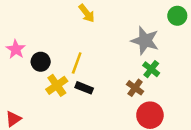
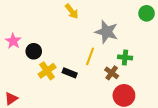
gray star: (145, 41) -> (107, 32), moved
yellow line: (77, 63) -> (90, 56), moved
green cross: (151, 69) -> (125, 57), turned -32

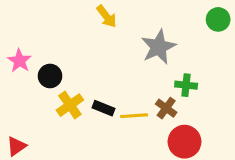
gray star: (107, 32) -> (159, 47), turned 30
yellow line: (90, 56) -> (134, 116), moved, turned 66

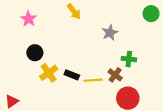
gray star: (159, 47) -> (110, 33), size x0.7
pink star: (19, 61) -> (29, 19), moved

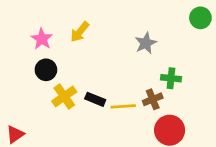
yellow arrow: (74, 12) -> (80, 32), moved, turned 77
pink star: (29, 19) -> (42, 39), moved
brown cross: (115, 75) -> (153, 99), turned 32

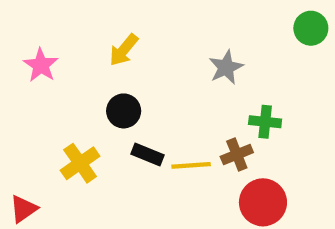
pink star: (42, 39) -> (41, 65), moved
black circle: (46, 70) -> (124, 111), moved
yellow cross: (64, 96) -> (80, 163), moved

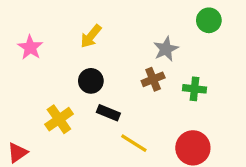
green circle: (311, 28) -> (209, 20), moved
brown cross: (237, 154) -> (153, 79), moved
yellow line: (191, 165) -> (134, 143), moved, turned 36

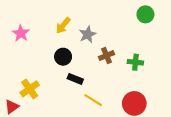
gray star: (166, 49) -> (88, 34), moved
yellow cross: (59, 119) -> (30, 89), moved

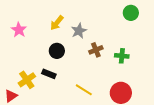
black rectangle: (75, 79) -> (49, 74), moved

